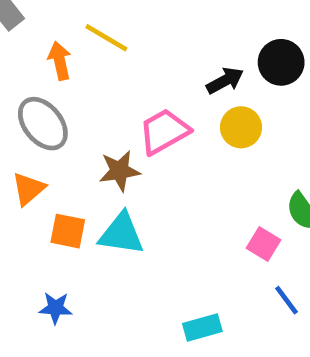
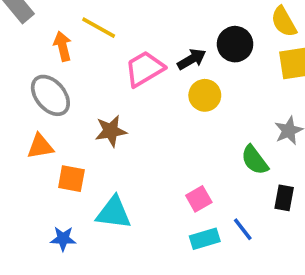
pink trapezoid: (164, 131) -> (145, 69), moved
orange triangle: (28, 189) -> (40, 146), turned 32
cyan triangle: (121, 234) -> (114, 213), moved
pink square: (264, 244) -> (199, 199), moved, turned 30
cyan rectangle: (202, 328) -> (205, 239), moved

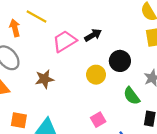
black circle: (235, 44) -> (120, 61), moved
yellow circle: (205, 95) -> (96, 75), moved
orange square: (71, 179) -> (19, 120), moved

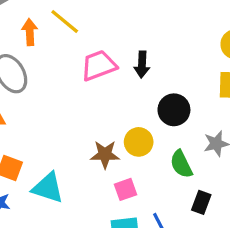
black arrow: (93, 35) -> (142, 65), turned 112
yellow circle: (96, 75) -> (139, 142), moved
brown star: (44, 79) -> (105, 154), moved

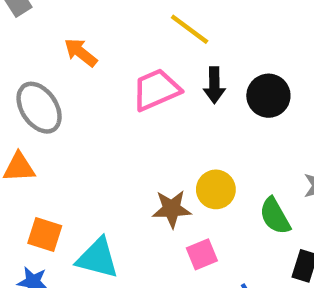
yellow line: (65, 21) -> (190, 29), moved
orange arrow: (30, 32) -> (81, 52), moved, turned -45
black circle: (174, 110) -> (268, 96), moved

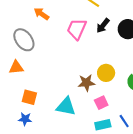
black arrow: (214, 85) -> (103, 26), turned 42
pink trapezoid: (156, 90) -> (77, 29), turned -40
cyan triangle: (97, 258) -> (66, 106), moved

